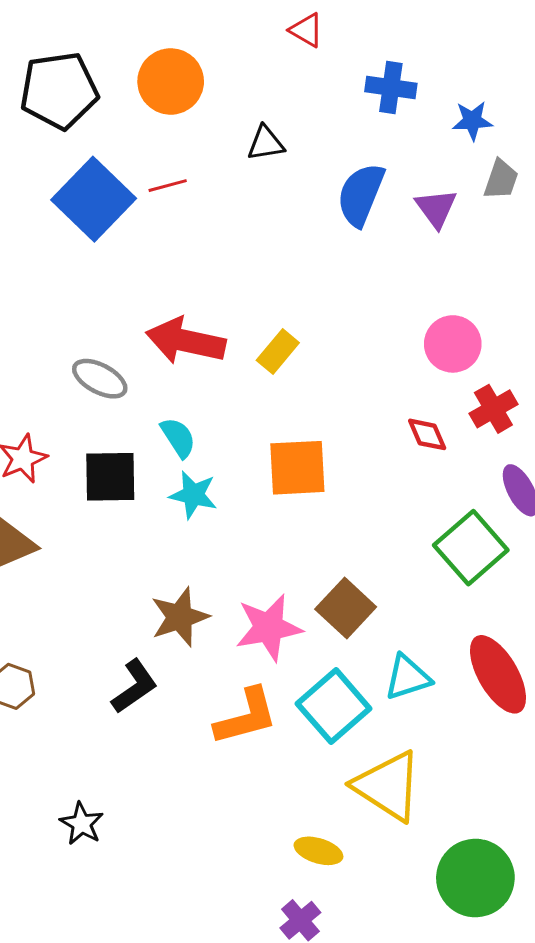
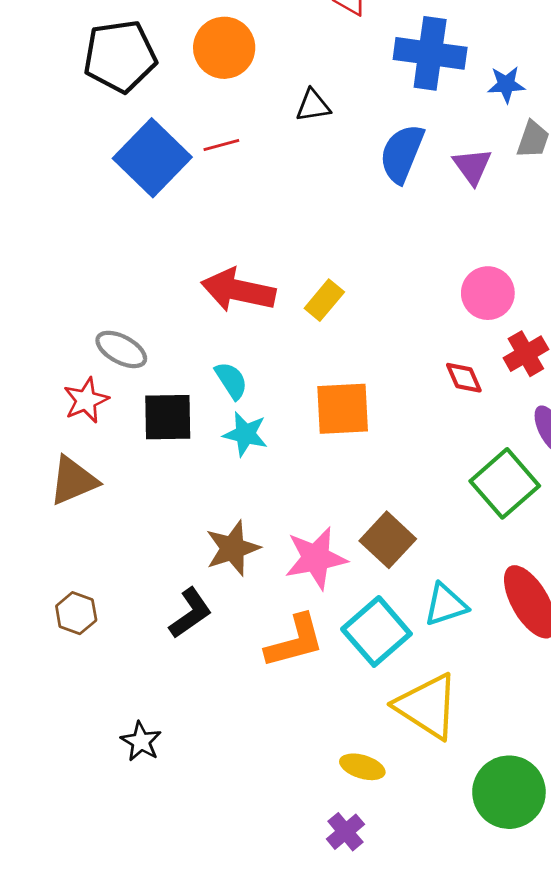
blue cross: (391, 88) -> (430, 53), size x1.5
gray ellipse: (100, 379) -> (121, 349), moved

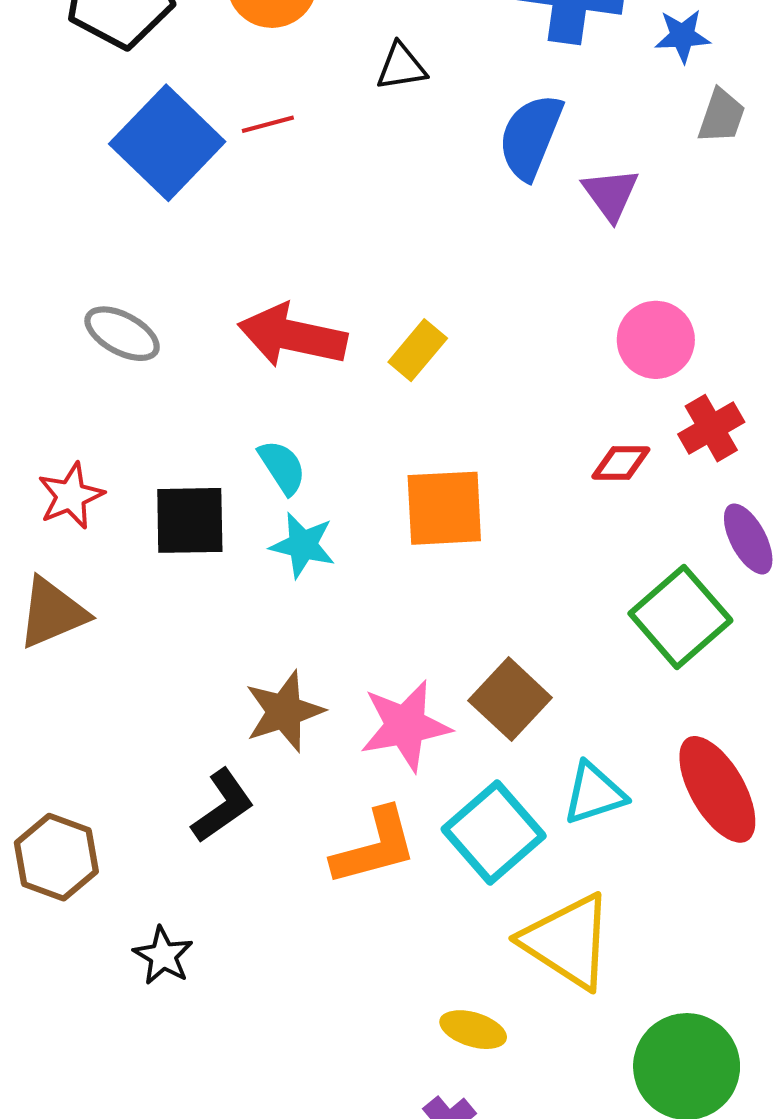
purple triangle: (472, 166) -> (611, 194), moved
gray ellipse: (121, 349) -> (122, 334), moved
red diamond: (464, 378) -> (621, 463), turned -66
brown hexagon: (76, 613) -> (56, 857), moved, size x1.4
black star: (141, 741) -> (163, 956), moved

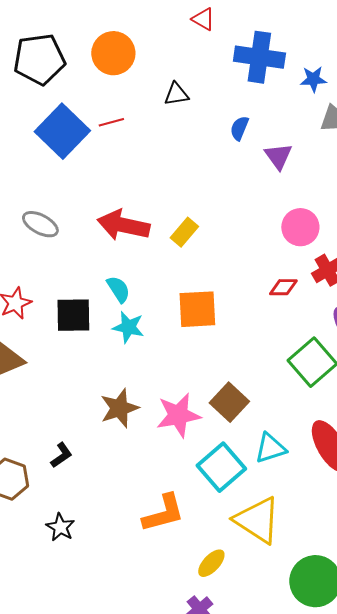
blue semicircle: (531, 137) -> (239, 128), size x0.6
black L-shape: (223, 806) -> (61, 455), moved, size x0.7
orange L-shape: (375, 847) -> (163, 513), moved
yellow ellipse: (473, 1030) -> (211, 563), turned -64

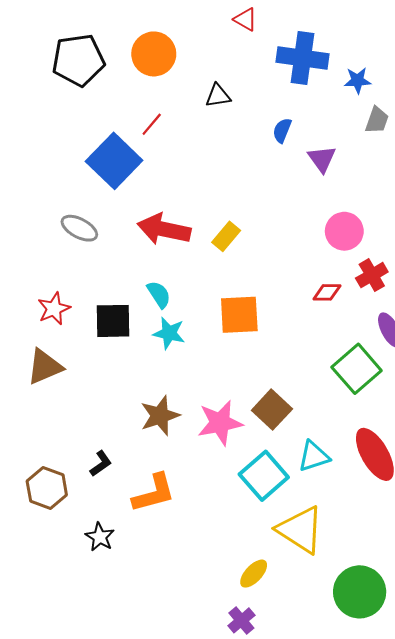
red line: (111, 122) -> (152, 124), turned -35
blue square: (62, 131) -> (114, 161), moved
orange L-shape: (163, 513) -> (154, 493), moved

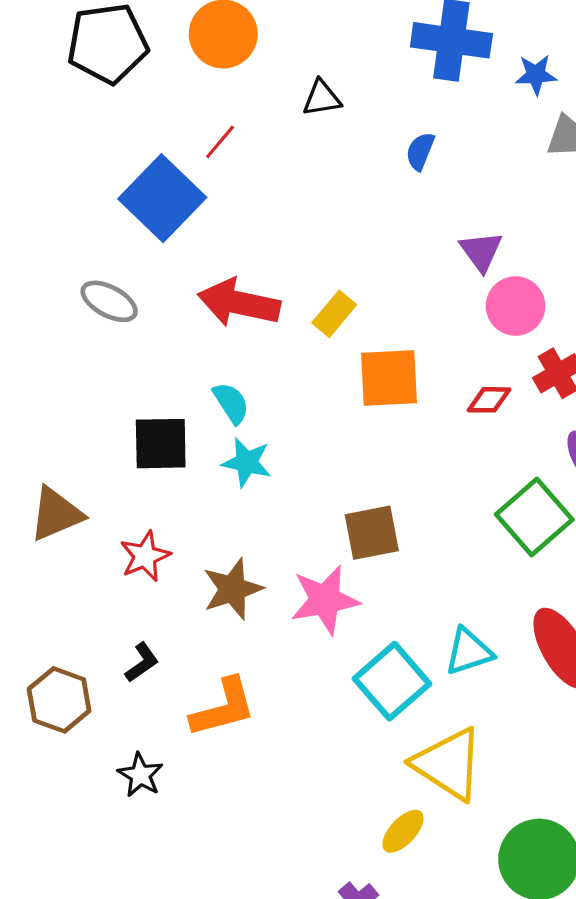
purple triangle: (322, 159) -> (481, 251), moved
red star: (54, 309) -> (145, 556), moved
orange square: (239, 315) -> (389, 378), moved
brown square: (272, 410) -> (372, 533), moved, turned 36
yellow ellipse: (254, 574) -> (403, 831), moved

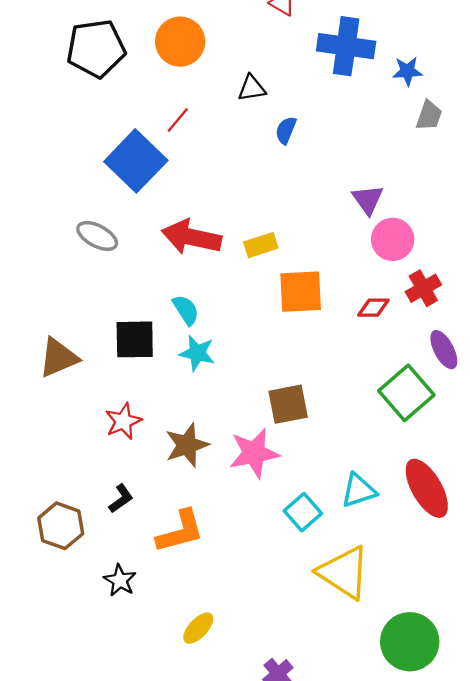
blue semicircle: (420, 151) -> (286, 130), moved
yellow rectangle: (334, 314) -> (261, 245), turned 32
brown triangle: (56, 514) -> (59, 358), moved
cyan square: (392, 681) -> (303, 512), size x0.7
yellow ellipse: (403, 831) -> (198, 628), moved

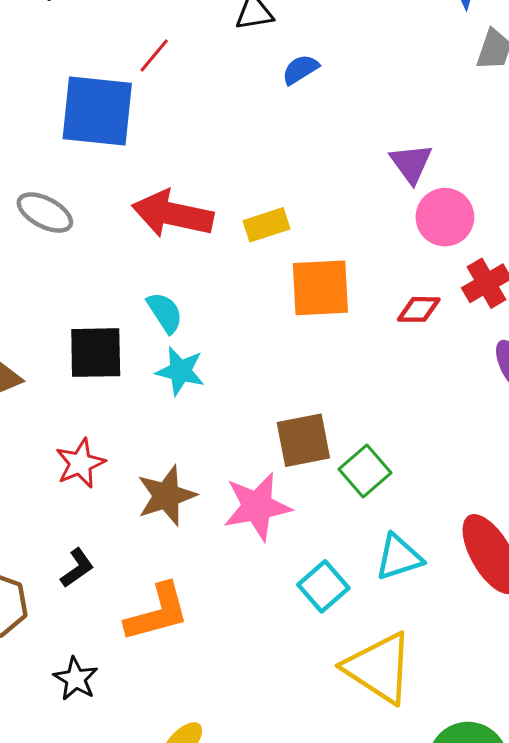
blue semicircle: (286, 130) -> (300, 69), turned 36
blue square: (136, 161) -> (97, 111), turned -38
green square: (406, 393) -> (365, 471), moved, size x0.7

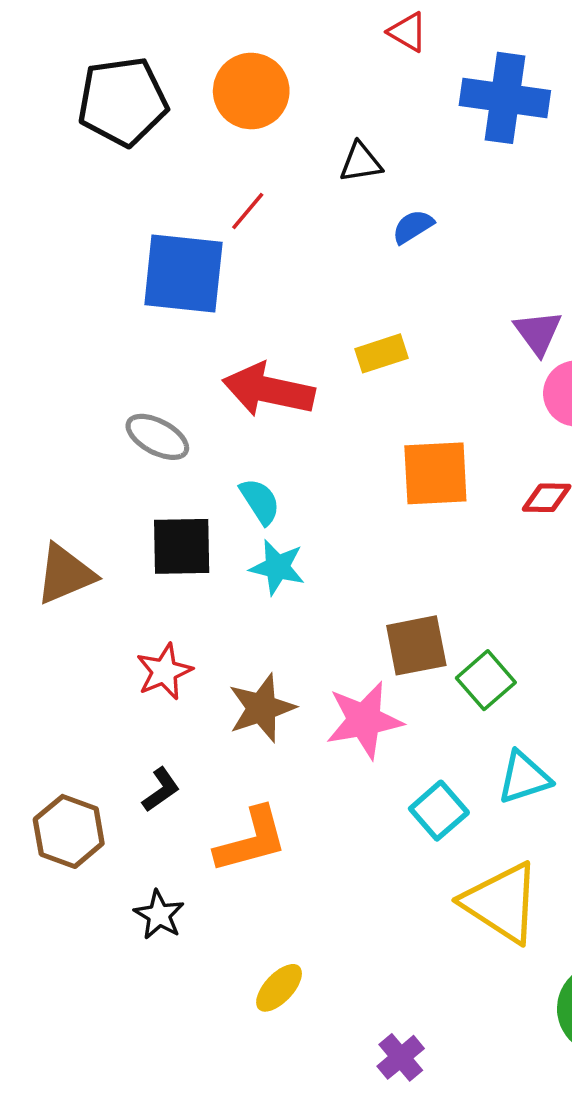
gray ellipse: (45, 213) -> (157, 437), moved
yellow rectangle: (266, 225) -> (382, 353), moved

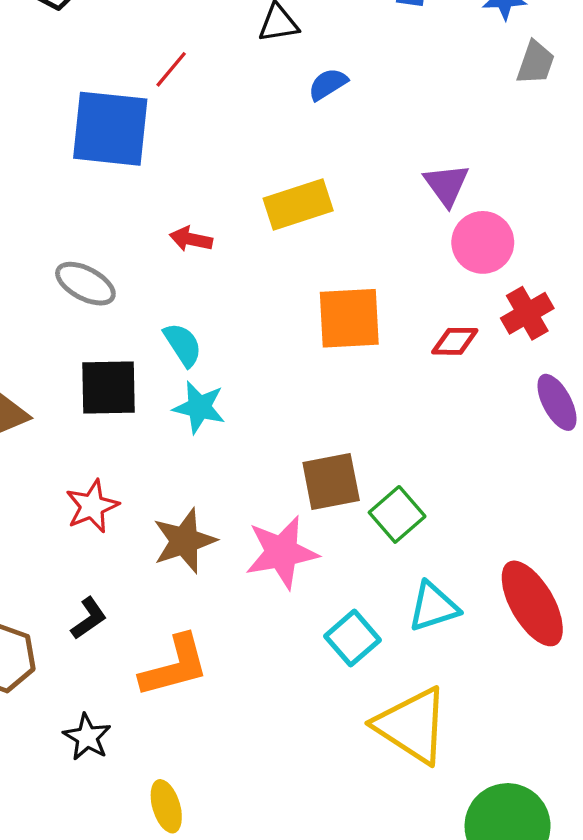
yellow rectangle: (382, 353) -> (298, 204), size x1.4
red arrow: (269, 390) -> (191, 239), size x0.5
yellow ellipse: (279, 988) -> (166, 806), moved, turned -60

